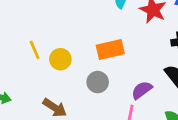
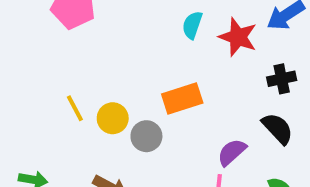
gray circle: (98, 82) -> (146, 136), moved

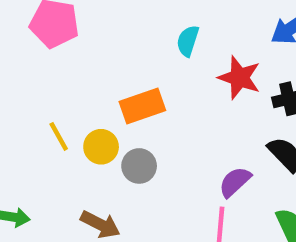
red star: (238, 37) -> (239, 78), moved
orange rectangle: (182, 98) -> (142, 106), moved

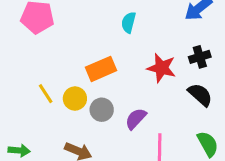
red star: (239, 78) -> (161, 68), moved
purple semicircle: (235, 182) -> (136, 119), moved

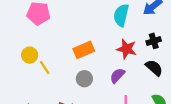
cyan semicircle: (129, 22) -> (121, 15), moved, size x1.5
yellow circle: (75, 99) -> (30, 55), moved
purple semicircle: (136, 119) -> (117, 76), moved

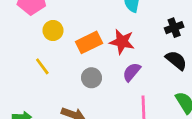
red star: (127, 49) -> (122, 42), moved
yellow circle: (30, 55) -> (53, 30), moved

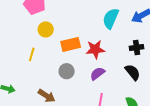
red star: (122, 42) -> (95, 49), turned -30
yellow line: (42, 66) -> (32, 54), turned 40

